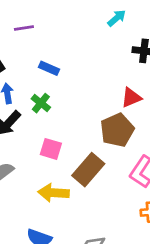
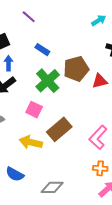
purple line: (24, 28) -> (29, 17), turned 40
green cross: (41, 103) -> (48, 81), moved, size x1.6
brown pentagon: (117, 130) -> (76, 69), moved

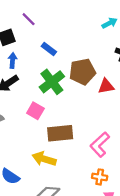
purple line: (29, 17) -> (29, 19), moved
brown rectangle: (59, 129) -> (60, 133), turned 30
yellow arrow: (31, 142) -> (44, 159), moved

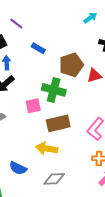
green cross: (52, 82) -> (54, 90), moved, turned -30
pink square: (35, 111) -> (33, 106), turned -35

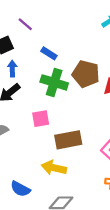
brown pentagon: (71, 65) -> (86, 74), turned 30
green cross: (54, 90) -> (54, 82), moved

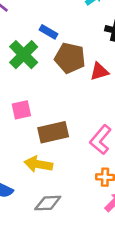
blue rectangle: (49, 53) -> (49, 32), moved
green cross: (54, 82) -> (24, 55), moved, turned 30

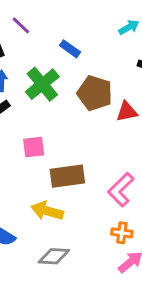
blue rectangle: (49, 32) -> (70, 49), moved

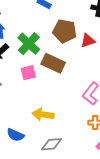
green cross: (42, 84) -> (29, 44), moved
brown rectangle: (67, 176) -> (53, 63), moved, turned 40

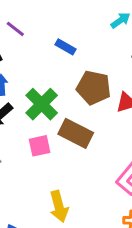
yellow arrow: (43, 114) -> (59, 206), turned -115

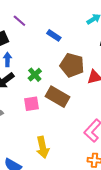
green cross: (42, 104) -> (35, 75), size x0.6

